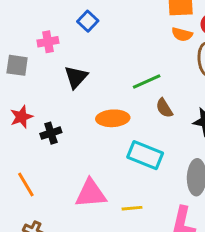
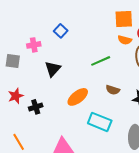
green line: (147, 81) -> (101, 61), moved
brown semicircle: (164, 108) -> (113, 90), turned -40
orange ellipse: (113, 118) -> (78, 97), turned -35

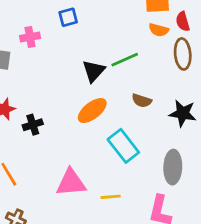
blue square: (61, 31) -> (68, 17), turned 32
black triangle: (53, 69) -> (94, 71), moved
cyan rectangle: (100, 122) -> (123, 146), turned 30

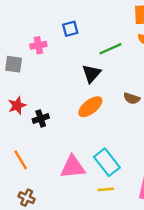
green line: (125, 60) -> (110, 49), moved
cyan rectangle: (123, 146) -> (107, 162), moved
yellow line: (111, 197) -> (106, 189), moved

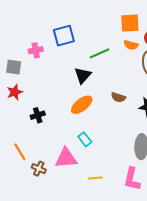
blue square: (70, 29) -> (64, 36), size x1.5
red star: (17, 106) -> (15, 92), moved
cyan rectangle: (107, 162) -> (85, 139), moved, size x0.6
brown cross: (27, 198) -> (39, 169), moved

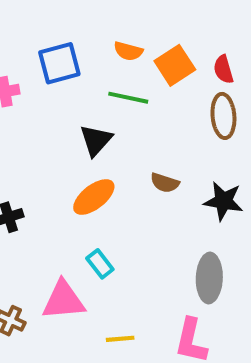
orange square: (130, 23) -> (175, 65), moved, turned -30
orange semicircle: (131, 45) -> (128, 51), moved
green line: (99, 53) -> (128, 98), turned 36

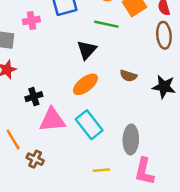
cyan rectangle: (100, 264) -> (89, 125), size x1.6
gray ellipse: (209, 278) -> (131, 139), moved
pink triangle: (63, 300) -> (52, 120), moved

